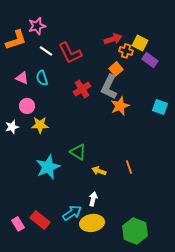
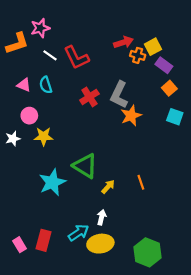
yellow square: (140, 43) -> (153, 47), turned 35
orange square: (116, 69) -> (169, 88), moved
green triangle: (78, 152) -> (85, 166), size x1.4
yellow arrow: (99, 171) -> (108, 187), turned 112
red rectangle: (40, 220) -> (44, 240), turned 66

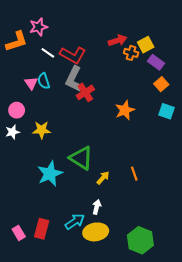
red L-shape: (76, 58) -> (73, 55), turned -35
pink triangle: (24, 85) -> (31, 83), moved, turned 32
gray L-shape: (119, 95) -> (74, 79), moved
pink circle: (29, 116) -> (17, 110), moved

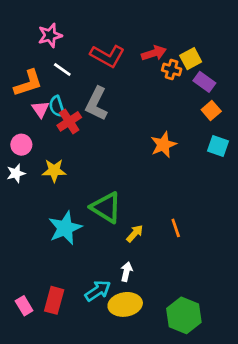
orange L-shape: (17, 41) -> (28, 83), moved
red L-shape: (73, 55) -> (107, 56), moved
red cross: (85, 92) -> (69, 121), moved

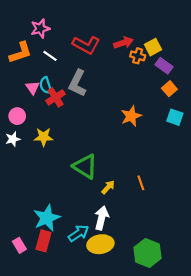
orange L-shape: (28, 83) -> (20, 53), moved
cyan star: (65, 228) -> (47, 218), moved
white arrow: (127, 272) -> (102, 218), size x1.5

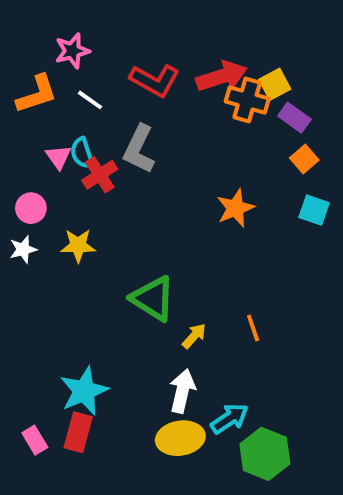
red arrow: (123, 43) -> (222, 76), size x1.4
orange cross: (138, 56) -> (247, 100), size x1.5
cyan arrow: (79, 233) -> (229, 418), moved

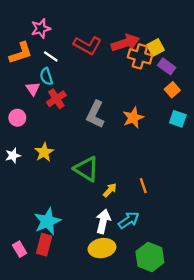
gray L-shape: (139, 149) -> (95, 114), moved
cyan semicircle: (82, 153) -> (46, 76), moved
yellow star: (78, 245) -> (44, 152), moved, turned -30
white star: (23, 249) -> (13, 156), moved
cyan arrow: (229, 418) -> (129, 220), moved

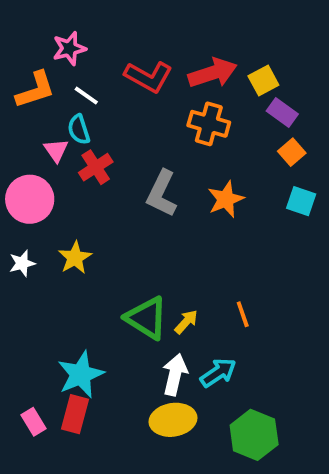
orange cross: (140, 56) -> (209, 124), moved
pink circle: (17, 118) -> (30, 199), size x1.6
green triangle: (86, 169) -> (147, 318), moved

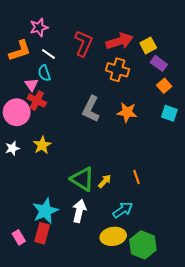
red L-shape: (148, 77) -> (83, 43), turned -95
red cross: (96, 167) -> (37, 101), moved, turned -30
orange star: (226, 199) -> (127, 112), turned 30
white arrow: (175, 375) -> (79, 211), moved
yellow ellipse: (173, 420) -> (113, 236), moved

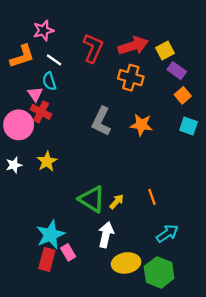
cyan arrow: (123, 210) -> (167, 233), moved
white arrow: (79, 211) -> (106, 235), moved
pink rectangle: (19, 237) -> (68, 252), moved

